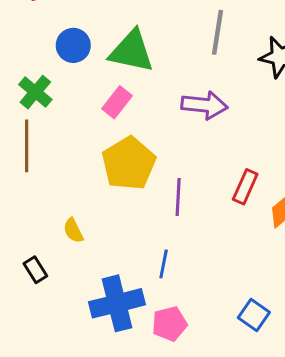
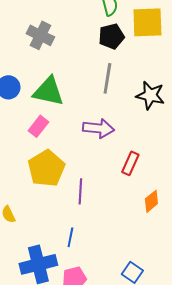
red rectangle: (245, 187) -> (130, 163), moved

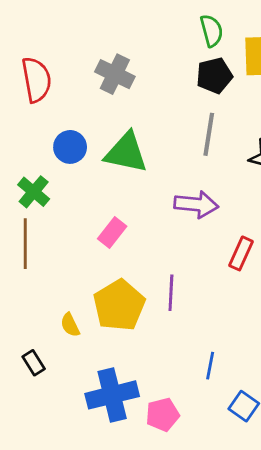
pink rectangle: (38, 126) -> (112, 232), moved
yellow pentagon: (46, 168) -> (119, 305), moved
blue line: (70, 237) -> (210, 366), moved

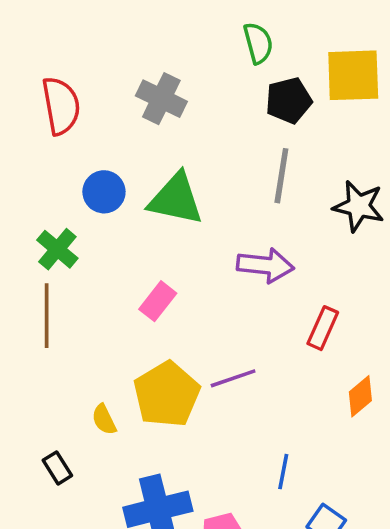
green semicircle: (212, 31) -> (258, 43), moved
purple line: (171, 293) -> (233, 378), turned 68

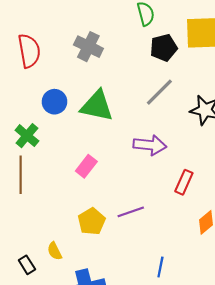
gray line: (281, 176) -> (159, 92), turned 36
yellow pentagon: (167, 394) -> (92, 221), size x0.7
yellow semicircle: (104, 420) -> (55, 251), moved

